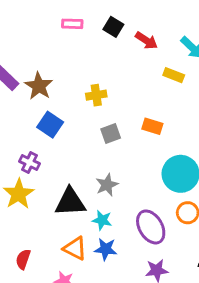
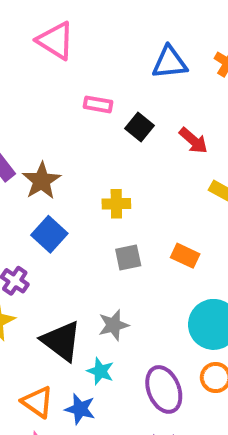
black square: (113, 27) -> (139, 127), moved
black triangle: (70, 202) -> (61, 341), turned 32
orange triangle: (75, 248) -> (37, 402), moved
blue star: (106, 249) -> (80, 409), moved

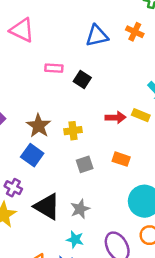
red arrow: (193, 141) -> (116, 117), moved, turned -36
brown star: (42, 181) -> (39, 126), moved
black triangle: (61, 341) -> (47, 206), moved

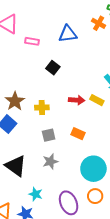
orange cross: (135, 32) -> (99, 23), moved
pink rectangle: (54, 68) -> (32, 41), moved
gray star: (80, 209) -> (50, 162), moved

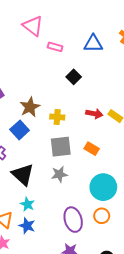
gray square: (49, 135) -> (61, 147), size x1.5
cyan star: (36, 194) -> (27, 204), moved

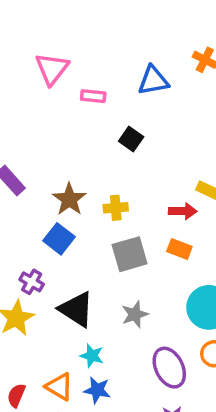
pink triangle: (33, 26) -> (52, 69), turned 40
red arrow: (94, 114) -> (183, 211), moved
gray star: (59, 174) -> (135, 314), moved

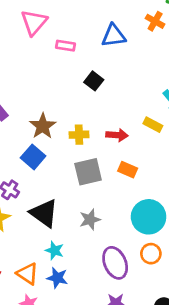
red arrow: (183, 211) -> (117, 135), moved

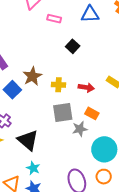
blue square: (33, 157) -> (12, 90), moved
gray star: (90, 219) -> (80, 129), moved

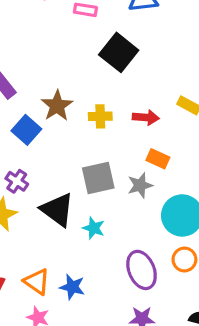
black square: (73, 46) -> (119, 52), size x1.6
gray square: (63, 113) -> (98, 178), moved
cyan star: (33, 168) -> (94, 228), moved

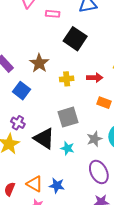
brown star: (57, 106) -> (39, 63), moved
gray star: (140, 185) -> (94, 139), moved

